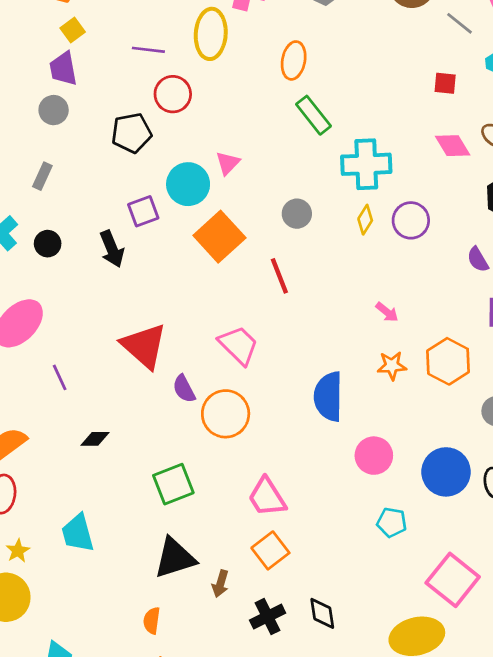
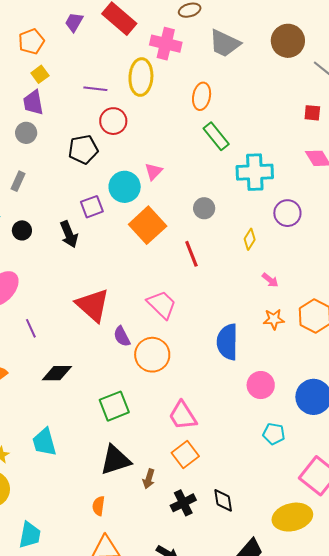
yellow diamond: (365, 220) -> (250, 239), moved
black diamond: (95, 439) -> (57, 373), size x1.4

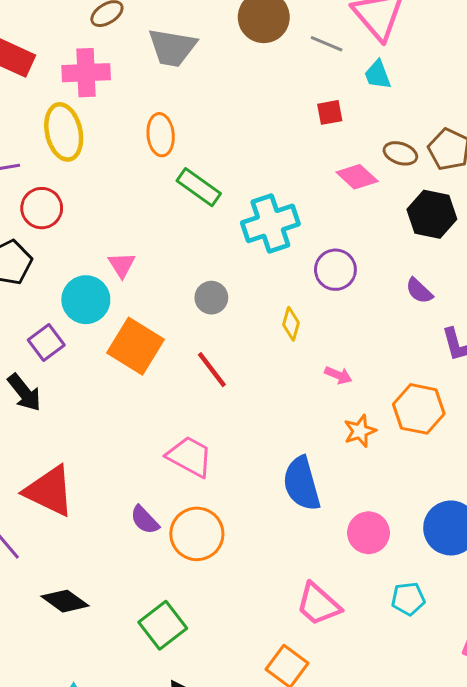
red triangle: (93, 305) -> (49, 491), moved
black diamond: (57, 373) -> (65, 601), turned 52
pink trapezoid: (183, 416) -> (318, 604), moved

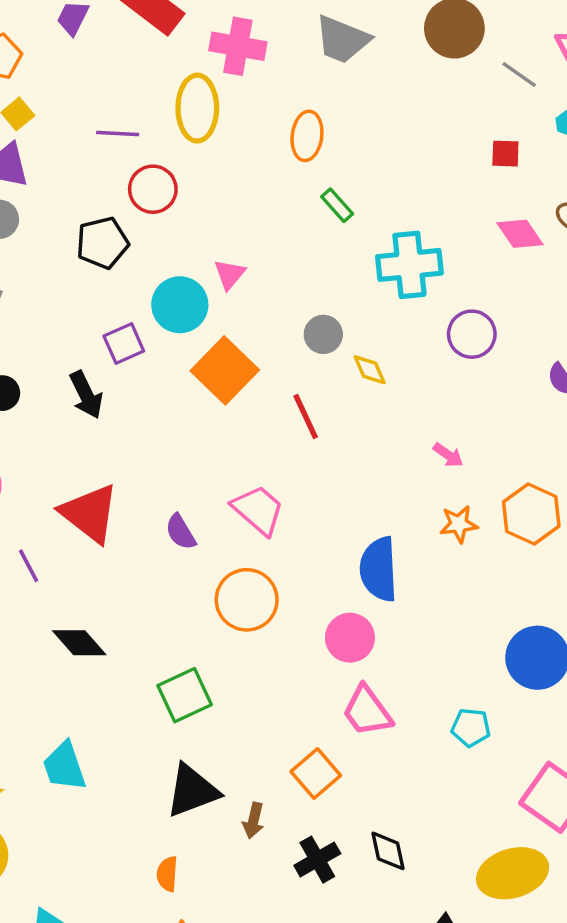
green rectangle: (199, 187) -> (337, 205), size x0.7
yellow diamond: (291, 324) -> (370, 370), moved, turned -52
purple semicircle: (145, 520) -> (181, 532), moved
pink circle: (368, 533) -> (350, 638), moved

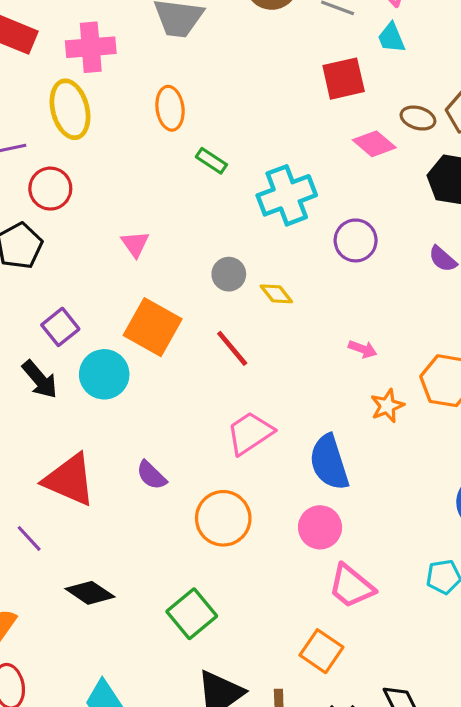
red square: (505, 154) -> (344, 79), size x1.6
cyan circle: (180, 305) -> (104, 374), moved
pink trapezoid: (258, 510) -> (250, 433), moved, turned -60

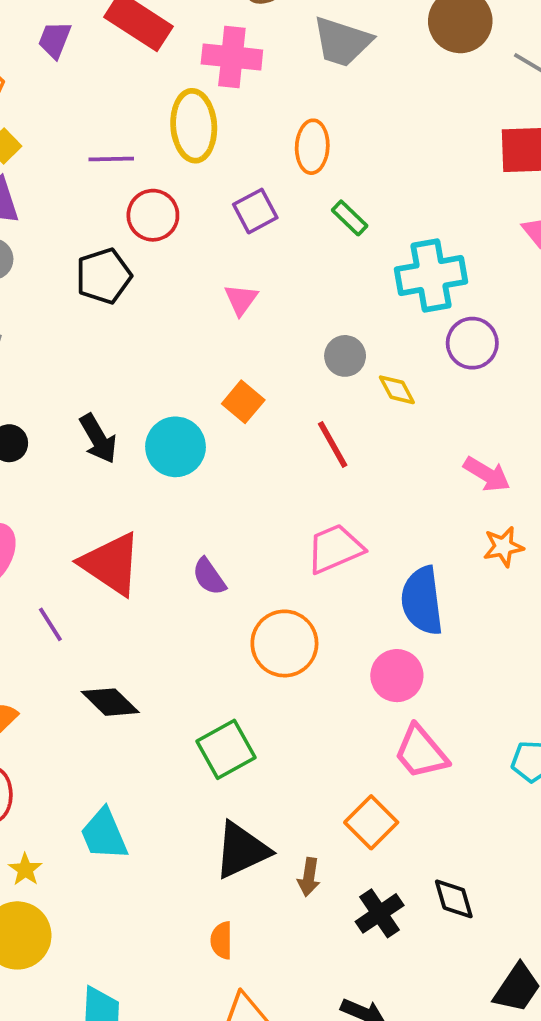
purple circle: (356, 240) -> (472, 343), moved
purple square: (60, 327) -> (255, 211), moved
orange square: (153, 327) -> (243, 402), size x0.6
pink arrow: (363, 349) -> (487, 474), size x1.4

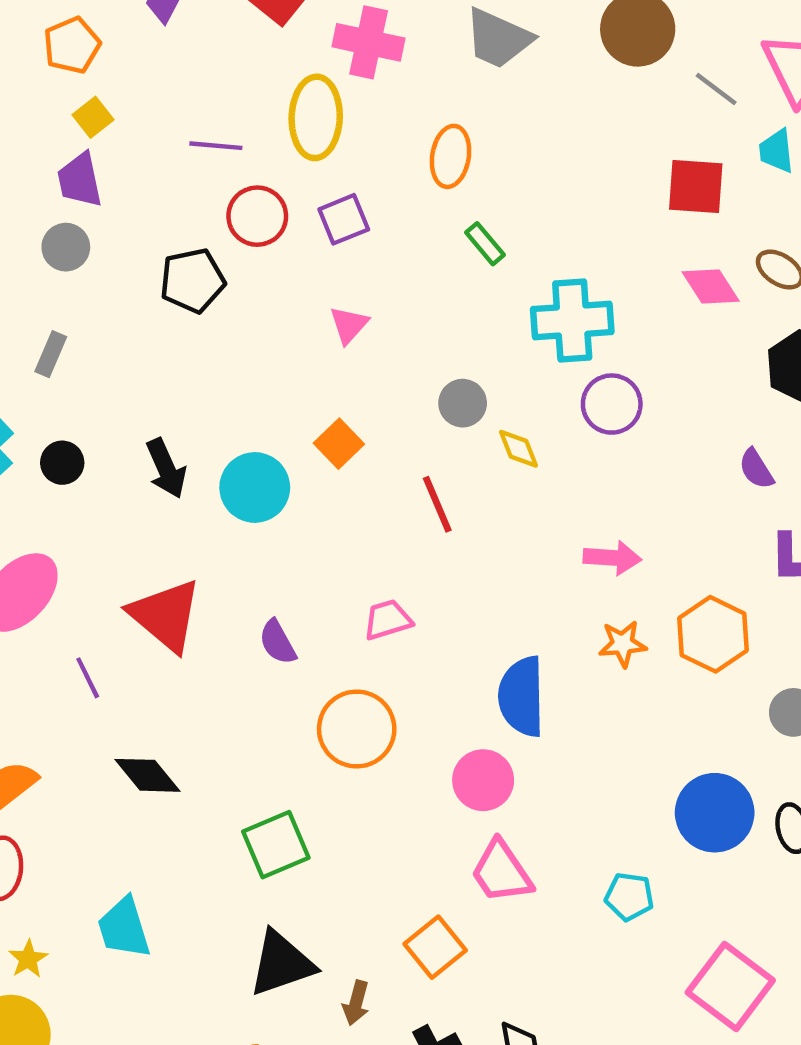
purple square: (255, 211) -> (344, 219), moved
pink arrow: (487, 474) -> (612, 558), turned -33
pink trapezoid: (335, 549) -> (388, 620), moved, size x0.7

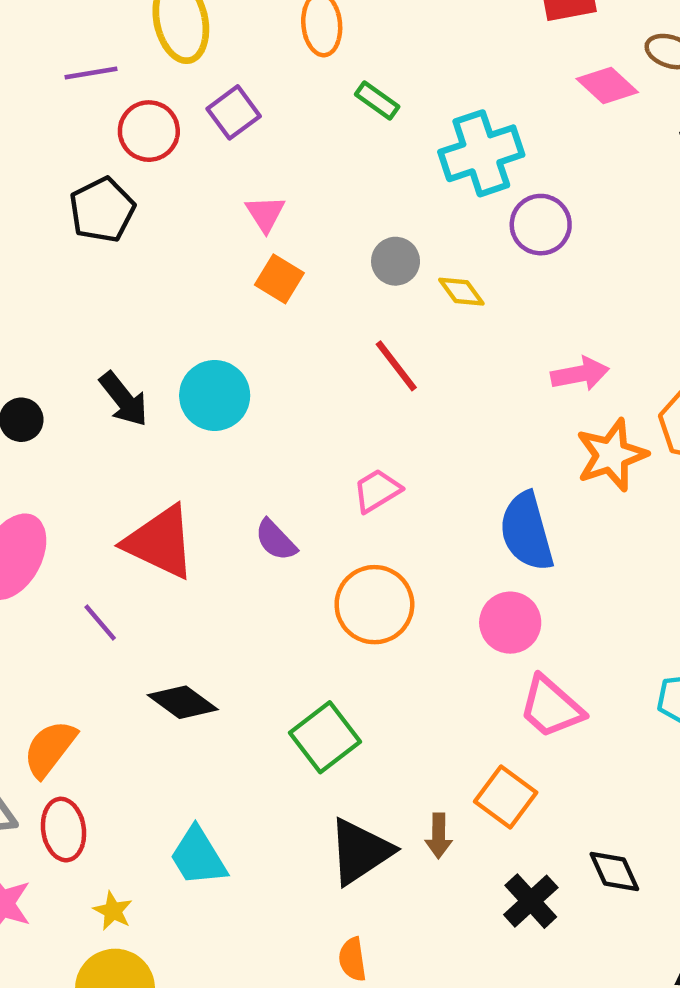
orange square: (339, 444) -> (279, 279), moved
orange star: (623, 644) -> (612, 455), size x1.5
brown arrow: (356, 1003) -> (439, 836), moved

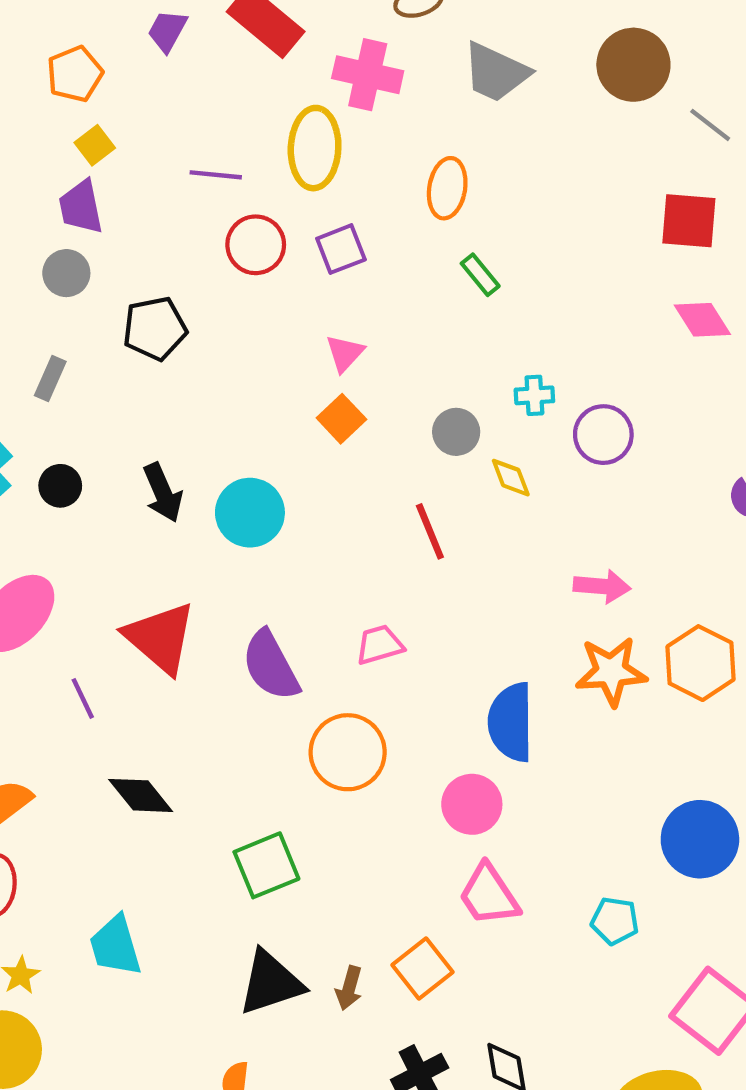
cyan cross: (481, 153) -> (534, 395), moved, size x0.5
black pentagon: (102, 210) -> (155, 328), moved
purple semicircle: (276, 540) -> (271, 666), size x1.6

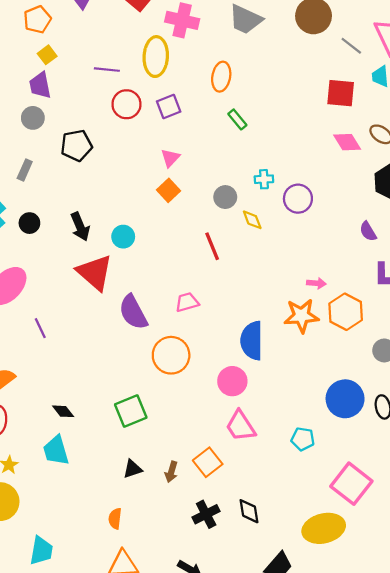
cyan circle: (250, 513) -> (123, 237), size x0.7
pink arrow: (602, 586) -> (316, 283), moved, size x0.7
red triangle: (160, 638) -> (95, 272), moved
black diamond: (141, 795) -> (63, 411), moved, size x0.7
black triangle: (271, 983) -> (133, 469), size x0.6

